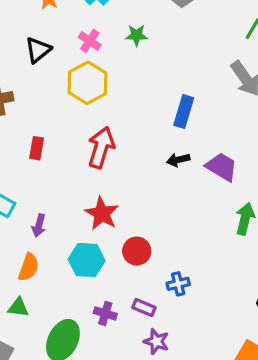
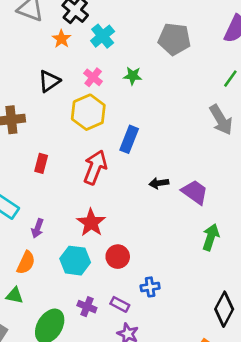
blue rectangle: (184, 112) -> (129, 139), moved

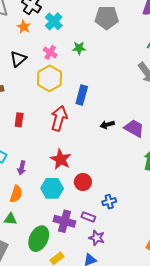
purple cross: (87, 307) -> (64, 221), size x1.5

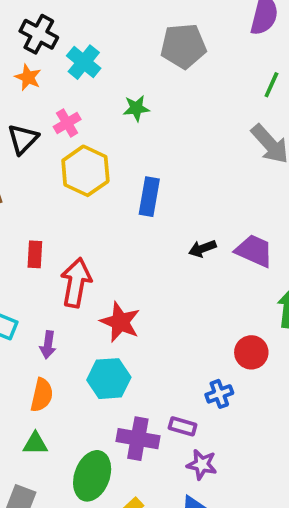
pink cross: (50, 52) -> (67, 123), moved, turned 32
red arrow: (59, 118) -> (76, 283), moved
red circle: (83, 182) -> (251, 352), moved

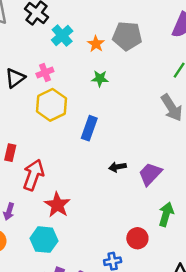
orange star: (28, 77) -> (96, 44), moved
green star: (136, 108) -> (100, 79), moved
purple trapezoid: (254, 251) -> (150, 174), turned -80

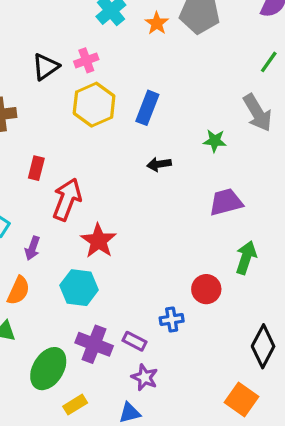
green star: (100, 79) -> (215, 141), moved
blue rectangle: (89, 128) -> (147, 108), moved
black arrow: (117, 167) -> (159, 164), moved
purple trapezoid: (150, 174) -> (226, 202), turned 30

